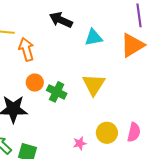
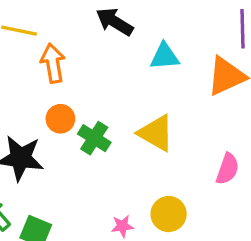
yellow triangle: (94, 85) -> (156, 133), turned -40
pink semicircle: (134, 132) -> (227, 169), moved

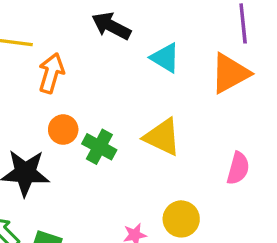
cyan triangle: (165, 56) -> (165, 58), turned 40
orange arrow: (53, 63) -> (51, 73), turned 30

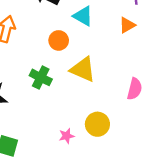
orange triangle: (230, 73) -> (127, 25), size x0.6
orange circle: (63, 130) -> (59, 40), moved

